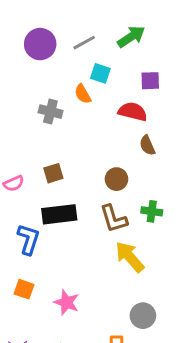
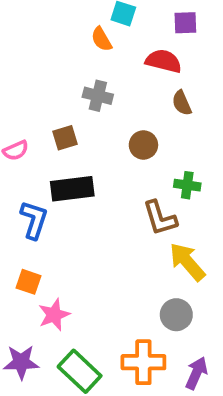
gray cross: (50, 112) -> (98, 96), moved
brown L-shape: (114, 219) -> (160, 218), moved
yellow arrow: (130, 257) -> (187, 262), moved
pink star: (67, 302) -> (54, 315), moved, turned 30

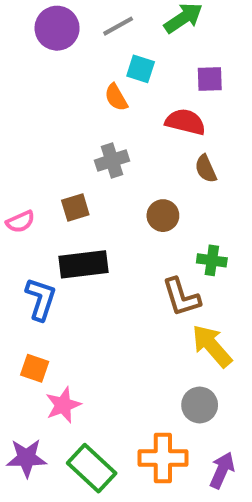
gray cross: (98, 96) -> (112, 161), turned -32

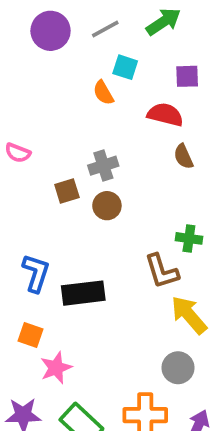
gray cross: (112, 161) -> (103, 166), moved
brown circle: (163, 216) -> (107, 206), moved
pink semicircle: (20, 222) -> (18, 153), moved, turned 45
black rectangle: (84, 264) -> (83, 293), moved

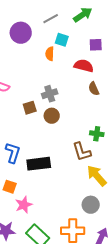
purple circle: (51, 31) -> (21, 33), moved
orange semicircle: (103, 93) -> (50, 54), turned 32

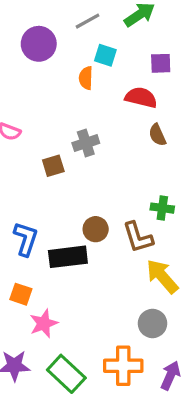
brown circle: (52, 116) -> (96, 229), moved

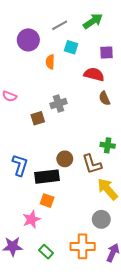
orange semicircle: (86, 78) -> (50, 62), moved
orange square: (21, 294) -> (47, 201), moved
green rectangle: (66, 374) -> (46, 252), size x0.6

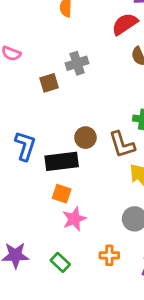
red semicircle: (94, 74) -> (125, 24), turned -48
pink star: (31, 219) -> (74, 219), moved
orange cross: (83, 246) -> (109, 255), size x0.6

